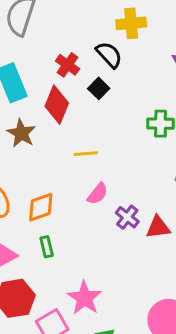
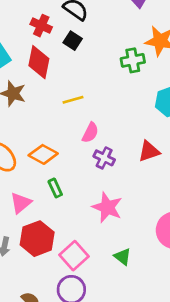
orange diamond: (41, 207) -> (43, 154), turned 60
purple cross: (127, 217) -> (104, 158), moved
pink star: (84, 298) -> (107, 207), moved

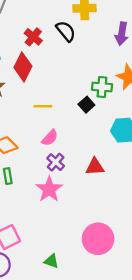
black square: (73, 41) -> (86, 105), moved
pink star: (107, 207) -> (49, 189), moved
green triangle: (123, 257) -> (51, 261), moved, turned -35

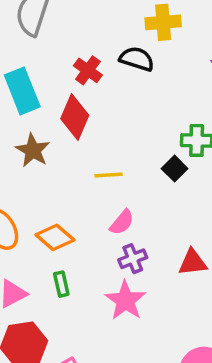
black semicircle: (66, 31) -> (137, 59), turned -30
purple cross: (56, 162) -> (133, 259), turned 30

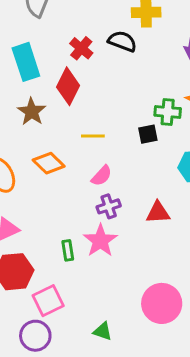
black square: (175, 169) -> (148, 134), turned 30
orange diamond: (55, 237) -> (49, 163), moved
green rectangle: (61, 284) -> (68, 250), moved

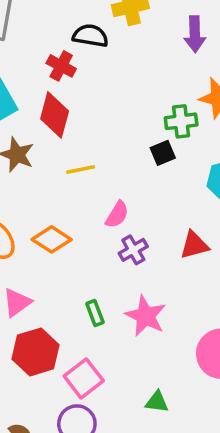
black semicircle: (122, 41) -> (90, 36), moved
yellow line: (93, 136) -> (81, 170), moved
orange diamond: (49, 163) -> (52, 239), moved
pink star: (100, 241) -> (146, 316), moved

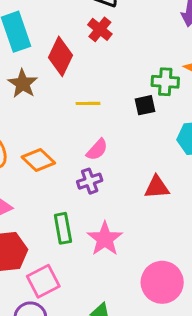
red cross: (61, 66) -> (100, 29), moved
yellow line: (81, 170) -> (88, 103), moved
purple cross: (133, 250) -> (90, 181), moved
green rectangle: (95, 313) -> (63, 228), size x1.4

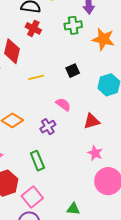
green cross: (165, 82) -> (73, 25), moved
pink semicircle: (97, 150) -> (63, 104), moved, turned -84
pink star: (105, 239) -> (95, 153), moved, size x0.7

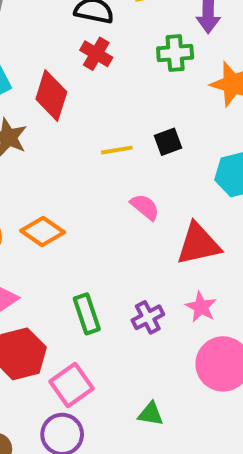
yellow line: (36, 77) -> (117, 150), moved
red triangle: (92, 121) -> (198, 244), size x1.4
purple cross: (48, 127) -> (148, 317), moved

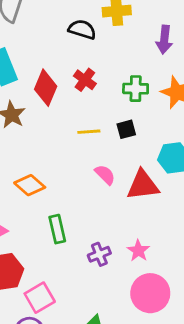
green cross: (175, 53) -> (136, 89), moved
red cross: (96, 54) -> (85, 80), moved
red triangle: (198, 244) -> (143, 185), moved
green rectangle: (87, 314) -> (57, 229), moved

